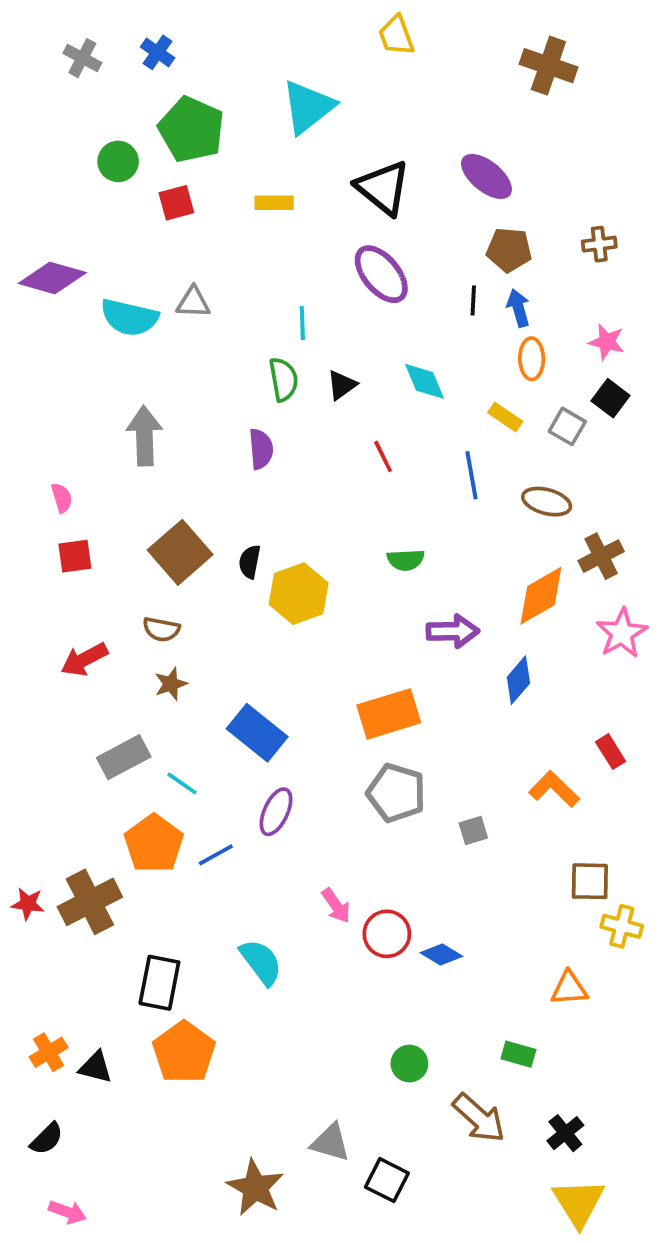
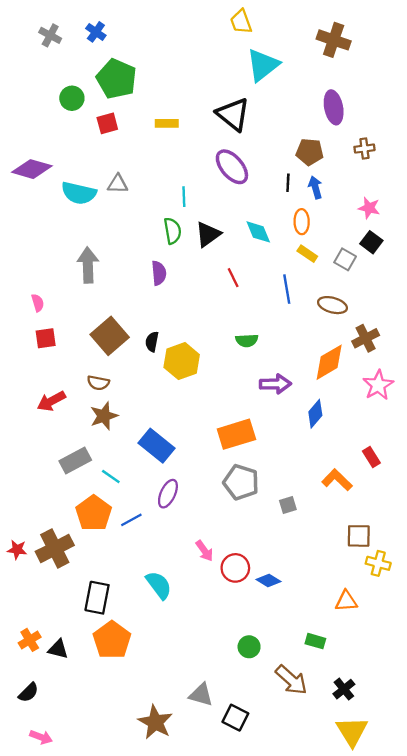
cyan triangle: (308, 107) -> (263, 65), moved
purple ellipse: (486, 176) -> (334, 107), moved, turned 40
orange ellipse: (532, 359) -> (302, 222), moved
black triangle: (342, 385) -> (208, 234), size x1.4
brown star: (171, 684) -> (104, 416), size x1.4

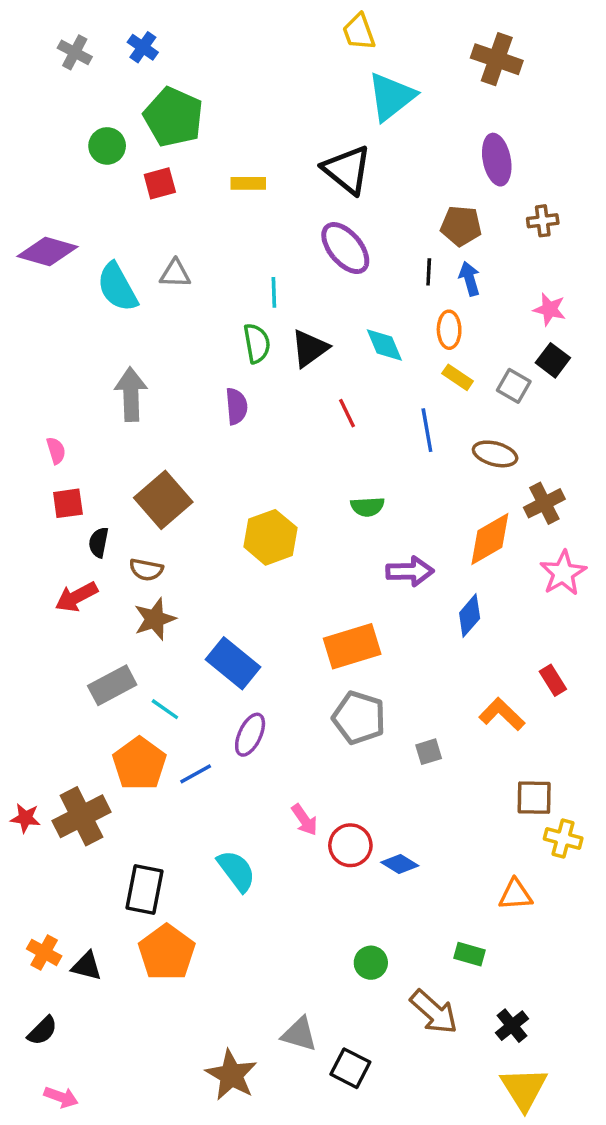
cyan semicircle: (79, 193) -> (117, 287), turned 48
black semicircle: (152, 342) -> (99, 542), moved
orange cross: (30, 640) -> (44, 952), turned -30

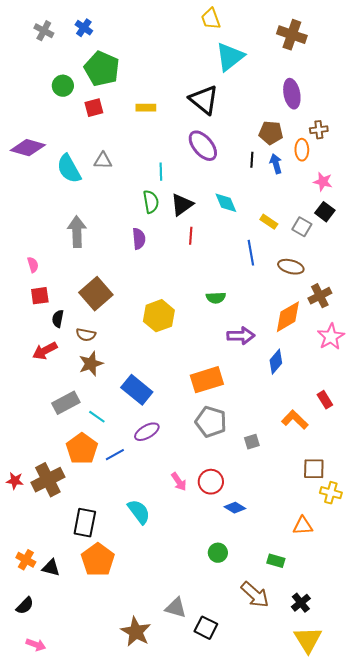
orange ellipse: (449, 330) -> (302, 150), moved
red line: (347, 413) -> (191, 236), moved, turned 30
purple ellipse: (250, 735) -> (147, 432), turned 35
red circle: (350, 845) -> (211, 482), moved
green circle: (371, 963) -> (218, 553), moved

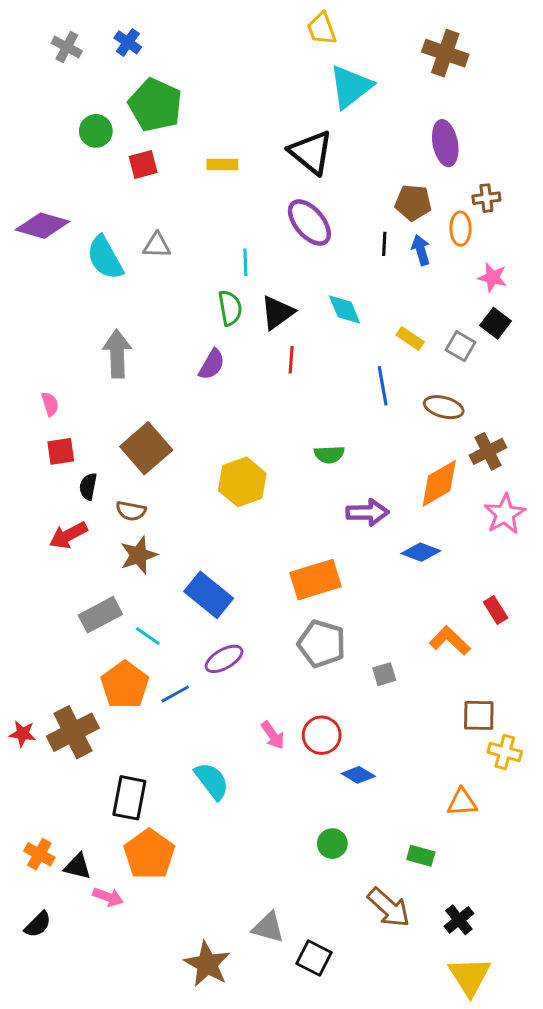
purple semicircle: (139, 239) -> (212, 364), turned 35
blue diamond: (276, 362) -> (421, 552), turned 70
pink arrow: (36, 645) -> (108, 897), moved

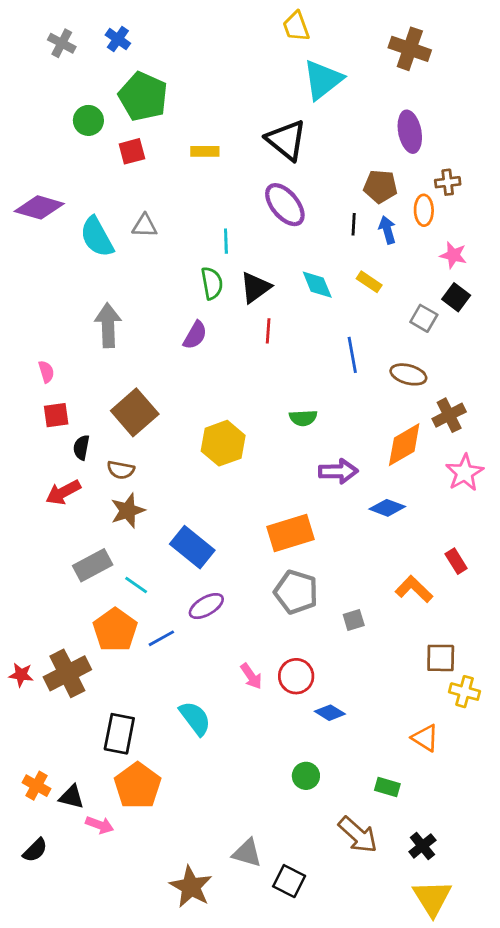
yellow rectangle: (410, 338) -> (369, 282), moved
orange triangle: (462, 802) -> (425, 738), turned 36

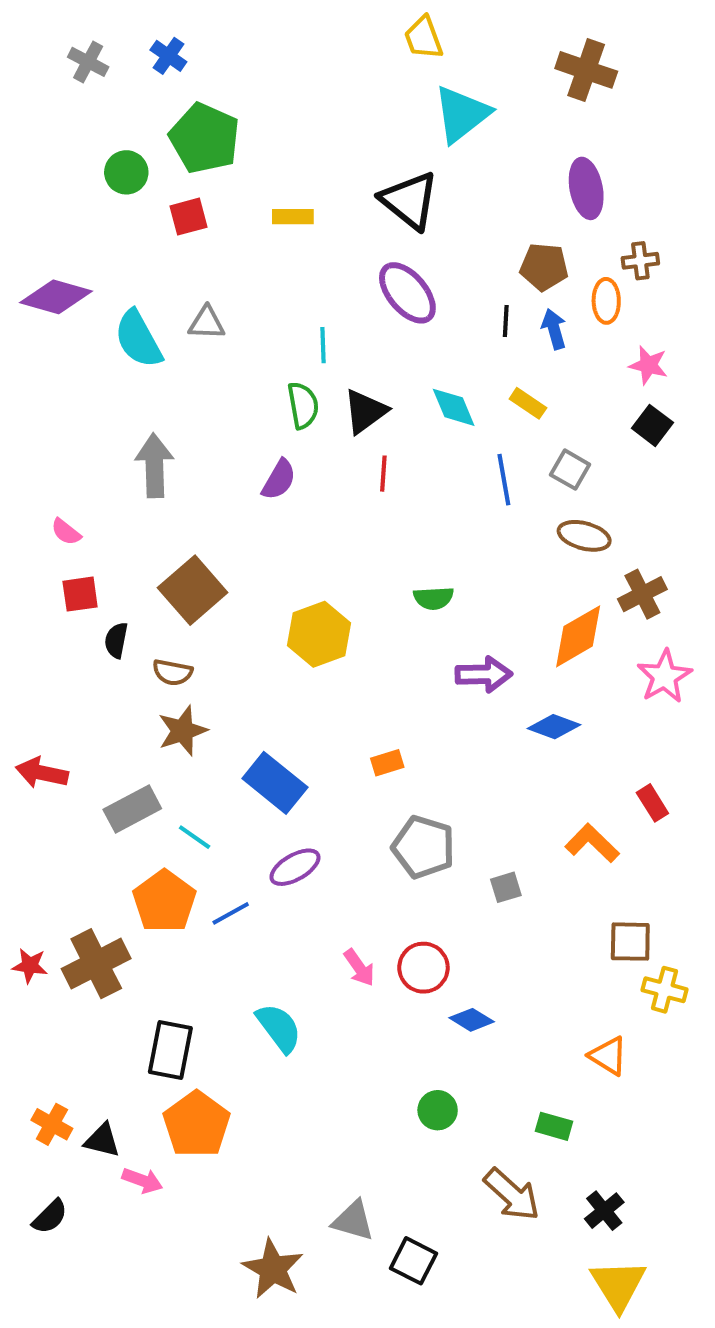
gray square: (424, 318) -> (570, 470), moved
blue line: (352, 355) -> (504, 480), moved
pink semicircle: (46, 372) -> (66, 532), turned 145
red arrow: (63, 492) -> (42, 773), moved, turned 40
orange rectangle: (291, 533) -> (387, 763), moved, size x0.5

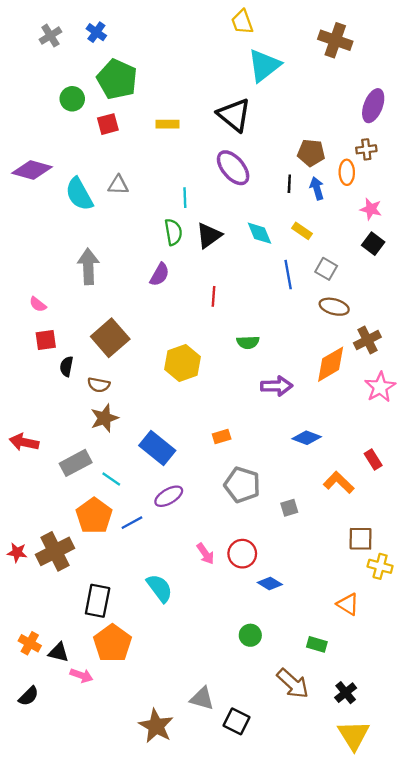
gray cross: (88, 62) -> (50, 36), turned 30
purple ellipse: (586, 188) -> (373, 106), moved, turned 32
red line: (383, 474) -> (214, 296), moved
blue diamond: (554, 727) -> (307, 438), moved

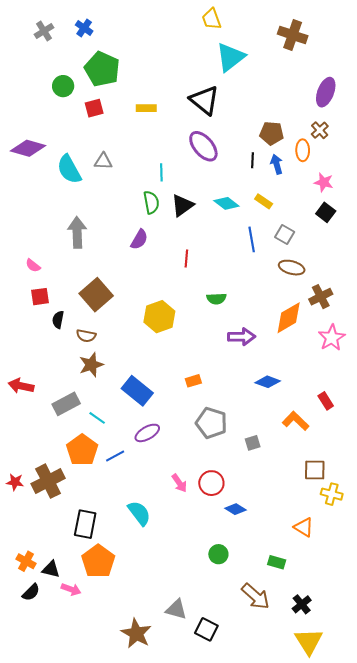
brown cross: (366, 149) -> (320, 130), turned -36
cyan diamond: (259, 233) -> (226, 203), turned -30
black semicircle: (29, 696) -> (31, 592), moved

